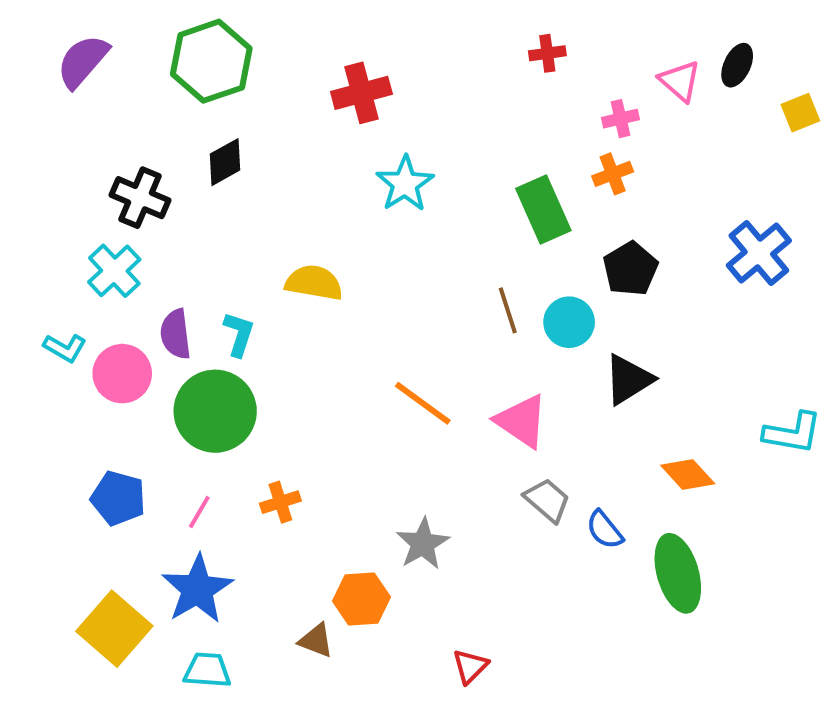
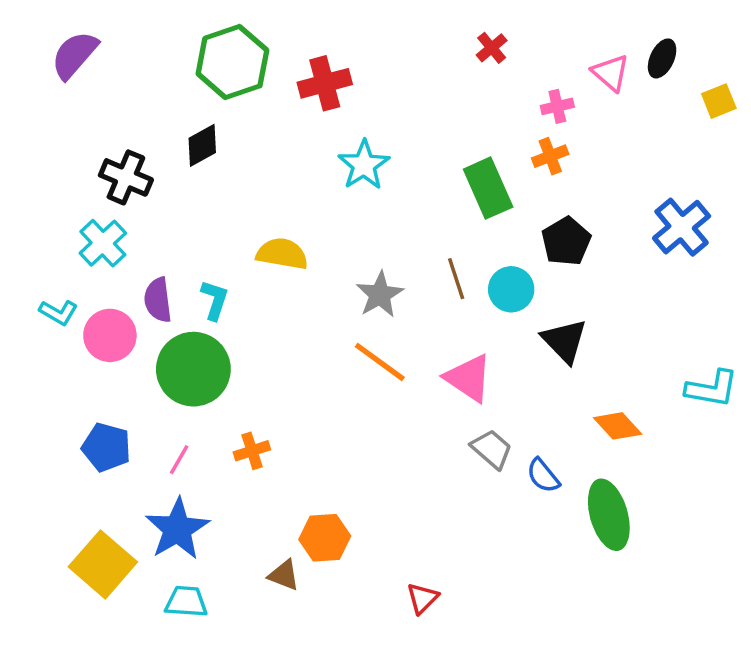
red cross: (547, 53) -> (492, 48), turned -32
green hexagon: (211, 61) -> (232, 62), moved
black triangle: (628, 380) -> (564, 341), turned -42
gray star: (423, 544) -> (380, 295), moved

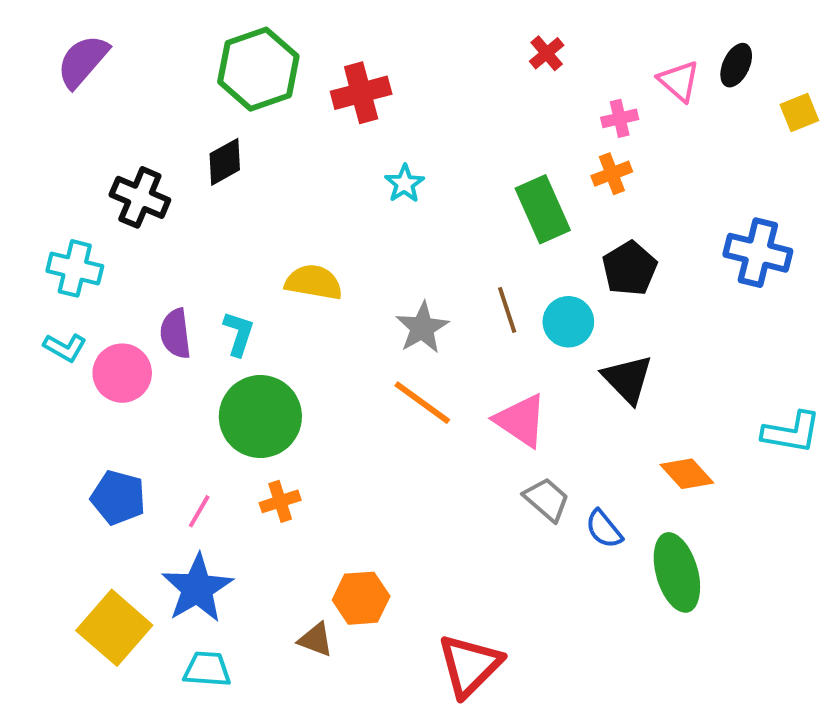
cyan star: (364, 165) -> (404, 184), size x0.7
blue cross: (682, 227) -> (758, 253), turned -36
cyan cross: (103, 243) -> (75, 268), moved, turned -33
green circle: (193, 369) -> (260, 417), moved
red triangle: (422, 598) -> (470, 665), size x1.8

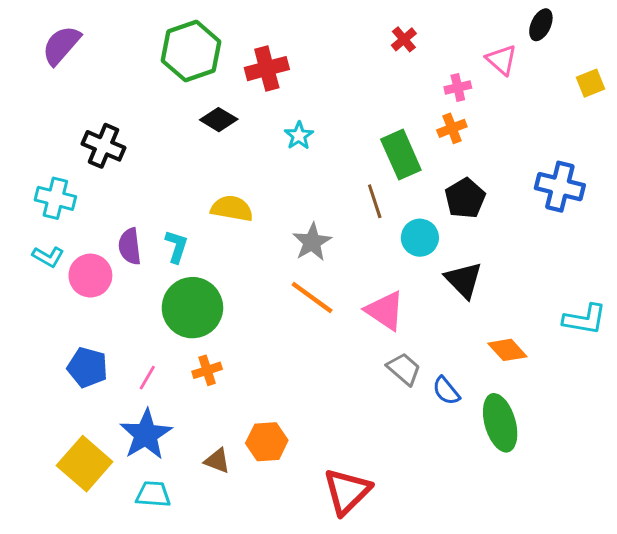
black ellipse: (736, 65) -> (541, 25), moved
black diamond: (225, 162) -> (219, 120), moved, turned 60
brown line: (507, 310) -> (375, 201), moved
brown triangle: (316, 640) -> (217, 461), moved

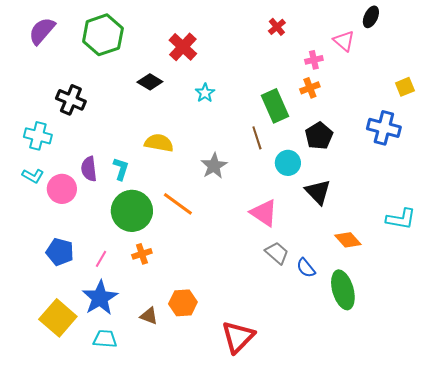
green hexagon: (191, 51) -> (103, 35), moved
red cross: (267, 69) -> (183, 47), turned -32
yellow square: (590, 83) -> (405, 87), moved
orange line: (312, 297) -> (178, 204), moved

